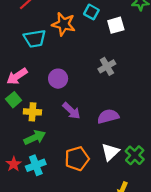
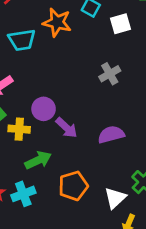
purple circle: (58, 79) -> (44, 109), moved
green arrow: (35, 137) -> (38, 160), moved
white triangle: (110, 152) -> (115, 198), moved

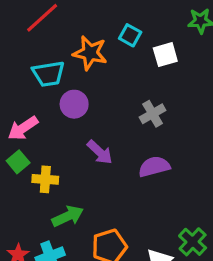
purple circle: (44, 109) -> (74, 104), moved
purple arrow: (67, 128) -> (100, 152), moved
purple semicircle: (111, 135) -> (154, 167), moved

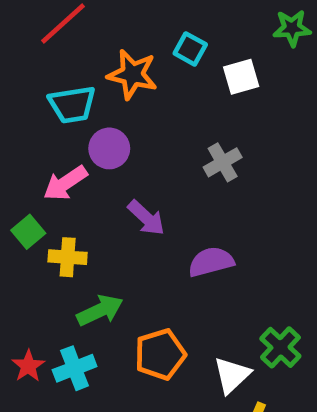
pink arrow: (23, 128) -> (65, 183), moved
purple semicircle: (154, 167) -> (211, 262), moved

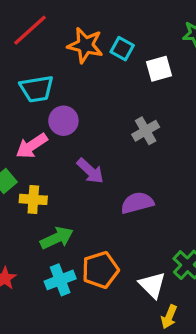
orange star: (132, 74) -> (85, 45), moved
cyan cross: (75, 368) -> (60, 280), moved
white triangle: (232, 375) -> (152, 285), turned -32

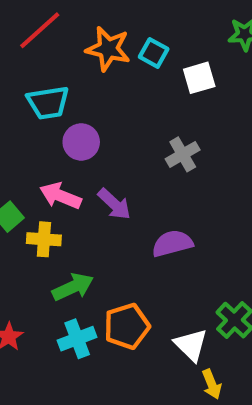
pink arrow: (32, 146) -> (60, 196), moved, turned 56
yellow arrow: (169, 317) -> (212, 384), turned -45

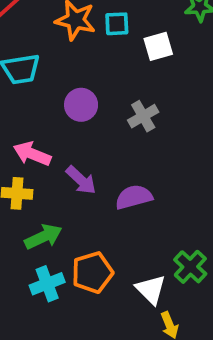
cyan square: (154, 53) -> (117, 24), turned -32
purple circle: (81, 142) -> (81, 105), moved
purple arrow: (114, 204) -> (81, 180), moved

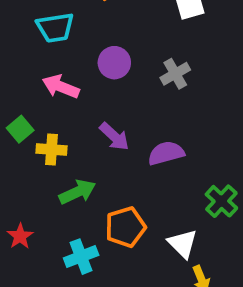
pink arrow: (32, 154) -> (61, 87), moved
green cross: (190, 267) -> (221, 201), moved
cyan cross: (47, 284) -> (81, 257), moved

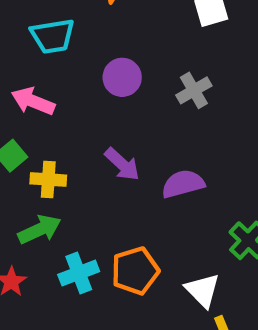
pink arrow: (61, 87) -> (33, 101), moved
green arrow: (77, 192) -> (40, 229), moved
cyan cross: (81, 257) -> (79, 273), moved

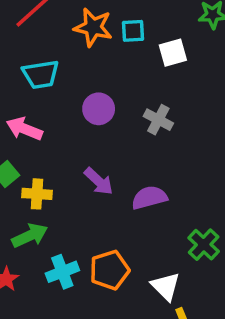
gray cross: (194, 90) -> (158, 120), turned -32

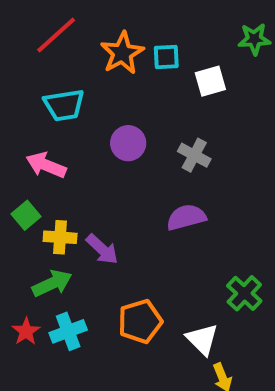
orange star: (93, 27) -> (122, 53), turned 30
purple arrow: (99, 181) -> (102, 249), moved
purple semicircle: (149, 198) -> (186, 217), moved
cyan cross: (62, 272) -> (68, 331), moved

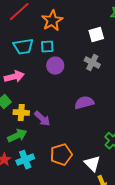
cyan square: (166, 57) -> (47, 47), moved
gray cross: (194, 155) -> (92, 63), moved
pink arrow: (46, 165) -> (14, 77), turned 144

